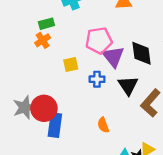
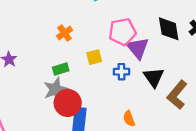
green rectangle: (46, 24) -> (61, 69), moved
black diamond: (141, 53) -> (169, 29), moved
gray star: (25, 107) -> (55, 89), moved

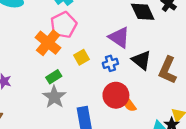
pink pentagon: (122, 32) -> (64, 25), moved
orange cross: (65, 33) -> (48, 43), size x1.6
red circle: (68, 103) -> (116, 95), moved

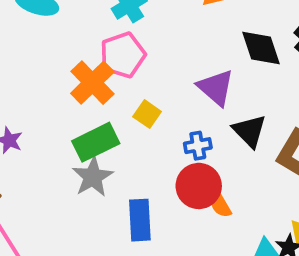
yellow square: (81, 57) -> (147, 114), turned -32
blue cross: (110, 63) -> (198, 146), moved
green rectangle: (54, 77) -> (96, 142), size x1.6

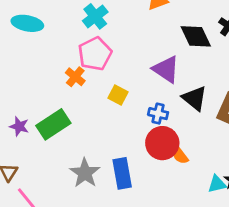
orange cross: (92, 83) -> (75, 77), size x0.6
green rectangle: (96, 142) -> (53, 124), moved
blue cross: (198, 146) -> (158, 114), turned 30
gray star: (93, 177) -> (85, 173), moved

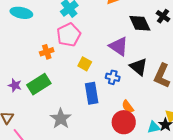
orange cross: (75, 77) -> (47, 52), moved, turned 32
red circle: (162, 143) -> (124, 122), moved
blue rectangle: (122, 173) -> (92, 93), moved

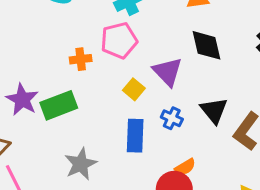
black diamond: (140, 23) -> (206, 45), moved
purple triangle: (119, 46) -> (168, 72), moved
purple star: (15, 85) -> (22, 100), size x1.5
orange semicircle: (128, 107) -> (185, 167), turned -96

